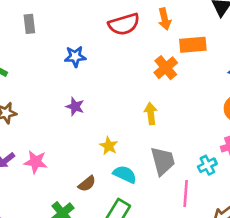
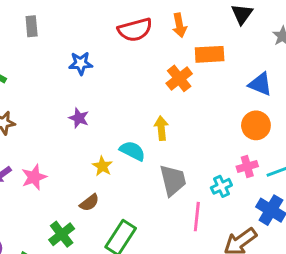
yellow star: (109, 146) -> (102, 166), moved
pink star: (36, 162) -> (34, 177), turned -30
cyan semicircle: (125, 174) -> (132, 151), moved

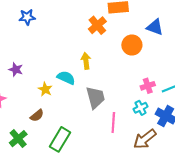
purple star: (79, 118) -> (16, 69), moved
orange circle: (256, 125) -> (132, 45), moved
cyan cross: (221, 186) -> (141, 108), moved

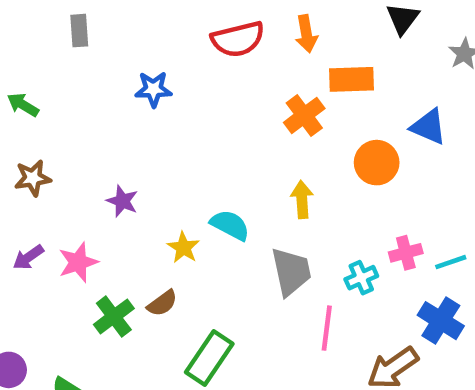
yellow arrow: (86, 61) -> (302, 199), moved
cyan cross: (141, 108) -> (361, 278), moved
green cross: (18, 139) -> (114, 316), moved

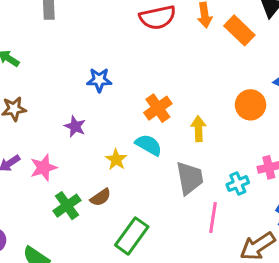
orange rectangle: (352, 79) -> (239, 30), moved, turned 44
blue star: (153, 89) -> (99, 80), moved
orange cross: (304, 115) -> (158, 108), moved

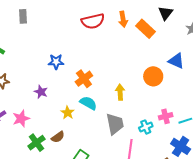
orange cross: (158, 108) -> (84, 79), moved

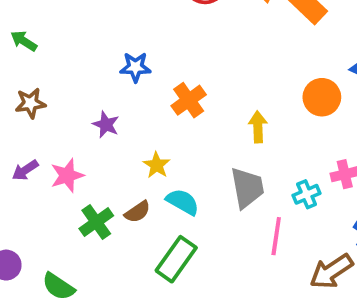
cyan semicircle: (88, 103) -> (183, 202), moved

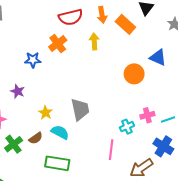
orange cross: (189, 100) -> (58, 44), moved
yellow arrow: (258, 127) -> (94, 41), moved
gray trapezoid: (247, 188) -> (80, 109), moved
green rectangle: (176, 259) -> (57, 163), turned 65

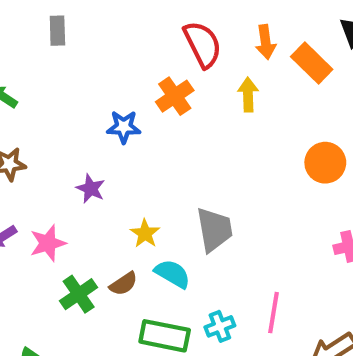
red semicircle: (71, 17) -> (203, 44), turned -105
cyan cross: (127, 127) -> (220, 326), moved

